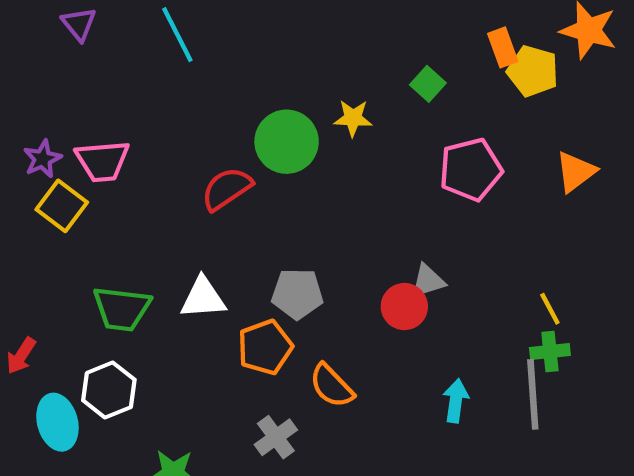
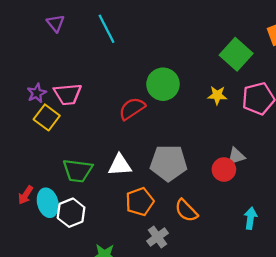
green square: (428, 84) -> (236, 54), size x1.8
yellow star: (353, 118) -> (217, 95), moved
gray pentagon: (297, 294) -> (169, 163), size x1.4
orange pentagon: (265, 347) -> (140, 202), moved
cyan ellipse: (57, 422) -> (48, 203), moved

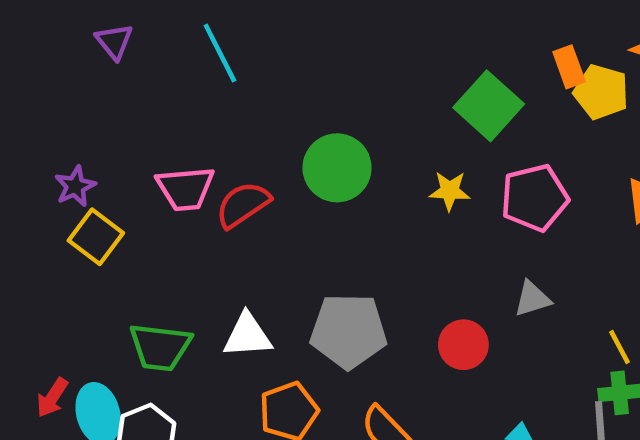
pink trapezoid: (68, 94) -> (185, 189), moved
red semicircle: (132, 109) -> (243, 205), moved
gray triangle: (236, 156) -> (532, 299), moved

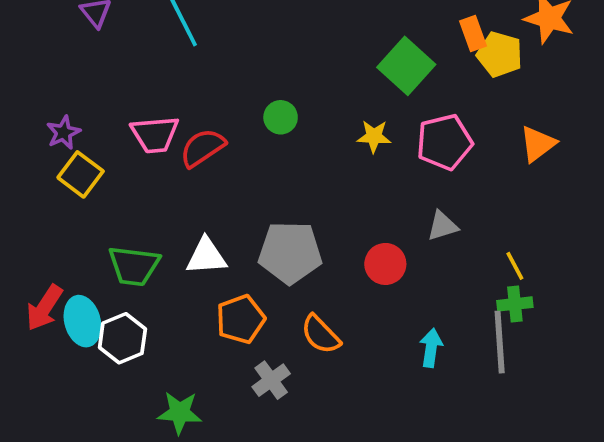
green circle: (337, 168) -> (281, 117), size x0.6
red arrow: (52, 398) -> (44, 308), size x1.4

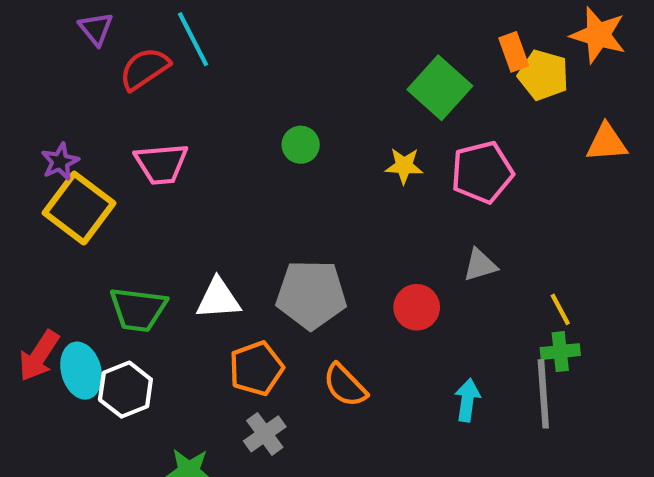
orange triangle: (538, 144) -> (607, 143), moved, turned 33
red semicircle: (202, 148) -> (144, 69), moved
yellow square: (81, 174) -> (79, 208), size x1.4
gray cross: (271, 380) -> (265, 434), moved

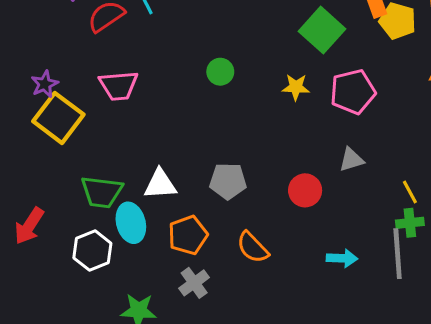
gray pentagon: (311, 295) -> (228, 181), size x0.7
cyan ellipse: (81, 371) -> (131, 223), moved
cyan arrow: (467, 400) -> (342, 258), turned 84

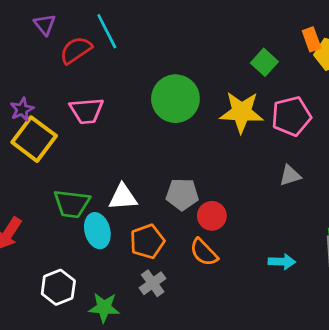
green square: (322, 30) -> (264, 62), size x0.7
green circle: (220, 72) -> (175, 99), size x2.0
yellow star: (296, 87) -> (241, 112), size x1.8
red circle: (305, 190) -> (212, 216), moved
white hexagon: (92, 251) -> (58, 287), moved

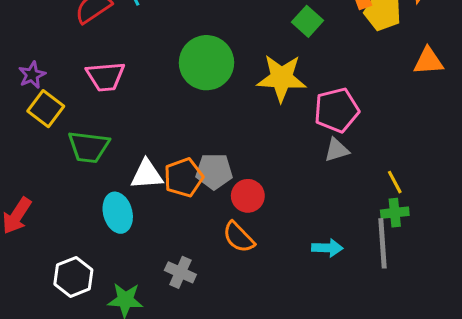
pink pentagon: (291, 116) -> (337, 110), moved
yellow square: (34, 139) -> (46, 109), size x0.7
green trapezoid: (72, 204) -> (89, 147), moved
orange pentagon: (147, 241) -> (184, 177), moved
gray cross: (153, 283) -> (180, 272), turned -30

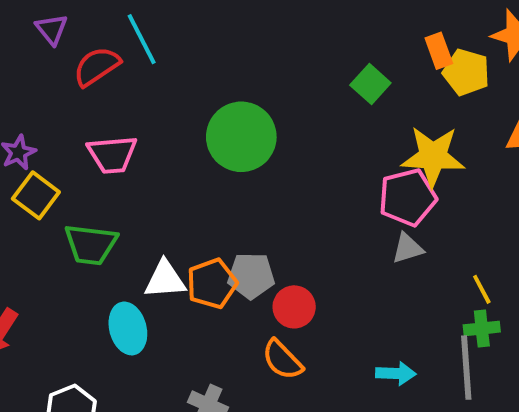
yellow star: (281, 78) -> (433, 156), moved

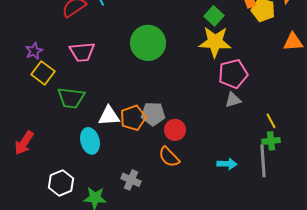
yellow star: (433, 156) -> (215, 42), moved

